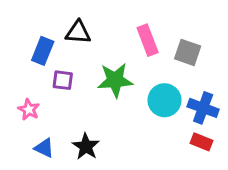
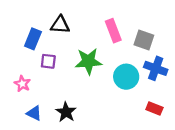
blue cross: (203, 108) -> (156, 68), moved

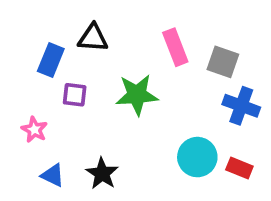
cyan circle: (126, 77) -> (197, 157), moved

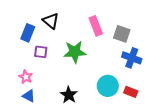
black triangle: (93, 38) -> (51, 21), turned 36
pink star: (34, 130) -> (26, 77), moved
black star: (102, 174) -> (69, 95), moved

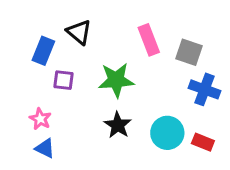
black star: (69, 95) -> (118, 125), moved

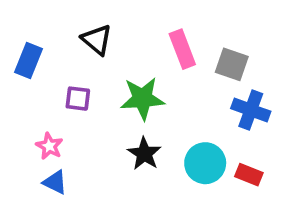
blue rectangle: (43, 51) -> (28, 61), moved

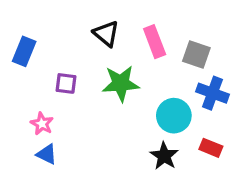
black triangle: (97, 40) -> (106, 34), moved
black star: (144, 154) -> (164, 156), moved
cyan circle: (205, 163) -> (174, 116), moved

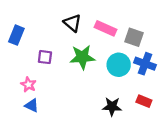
pink rectangle: (155, 42) -> (105, 28), turned -45
cyan circle: (174, 116) -> (119, 65), moved
black star: (164, 156) -> (112, 107), turned -30

